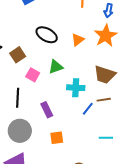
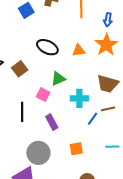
orange triangle: (78, 40) -> (79, 50), turned 32
pink square: (33, 75) -> (43, 95), moved
gray circle: (20, 131) -> (38, 153), moved
orange square: (57, 138) -> (76, 149), moved

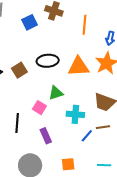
black ellipse: (47, 47) -> (48, 61), turned -35
orange triangle: (79, 50) -> (78, 67), size x1.6
brown square: (20, 69) -> (19, 70), moved

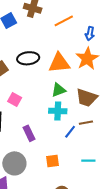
orange line: (84, 25) -> (64, 21), turned 60
green triangle: (56, 93) -> (59, 90), moved
pink square: (39, 108) -> (15, 99), moved

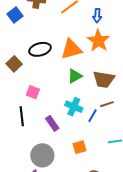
cyan cross: (58, 111) -> (74, 107), moved, turned 30

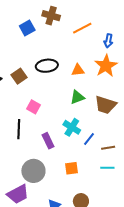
orange triangle: (71, 49) -> (78, 70), size x0.6
brown line: (107, 104) -> (108, 148), moved

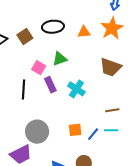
green triangle: (77, 97) -> (60, 59), moved
blue line: (89, 139) -> (93, 134), moved
purple rectangle: (48, 141) -> (50, 85), moved

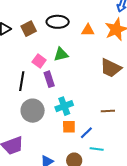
cyan cross: (76, 89) -> (64, 106), moved, turned 30
cyan line: (111, 130) -> (97, 149), moved
gray circle: (37, 132) -> (33, 111), moved

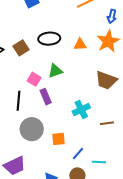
cyan cross: (64, 106) -> (81, 110), moved
orange square: (69, 127) -> (58, 139), moved
blue line: (86, 133) -> (78, 153), moved

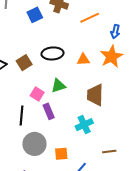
brown trapezoid: (106, 80) -> (95, 95), moved, turned 70
brown line: (107, 123) -> (109, 151), moved

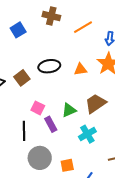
blue square: (35, 15) -> (18, 30), moved
green triangle: (58, 86) -> (69, 110), moved
brown trapezoid: (95, 95) -> (96, 104), turned 60

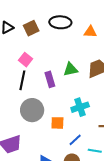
pink square: (38, 108) -> (25, 60), moved
cyan cross: (87, 134) -> (80, 107), moved

